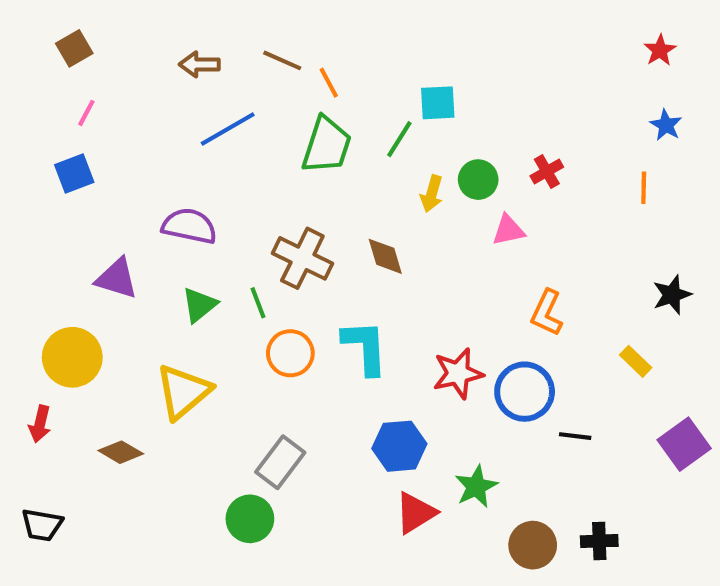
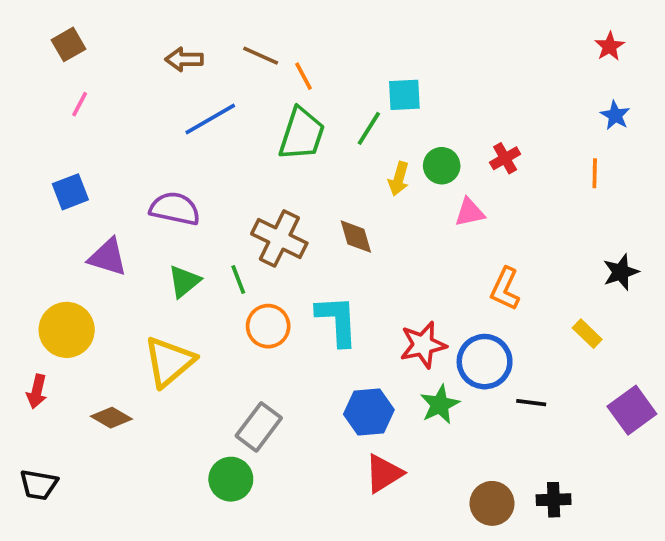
blue square: (74, 174) -> (70, 192), moved
green star: (476, 487) -> (440, 405), moved

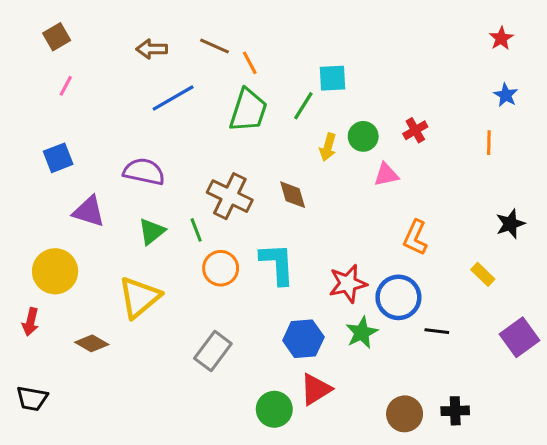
green circle: (231, 479) -> (274, 409), moved

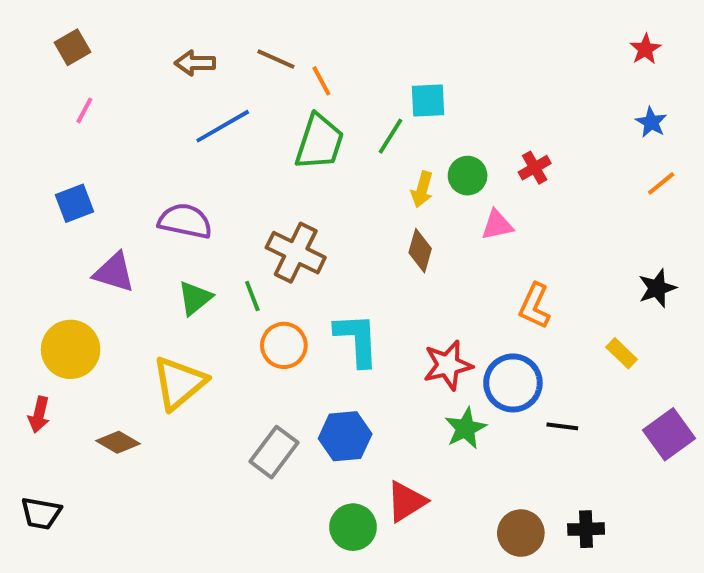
orange line: (489, 143) -> (661, 183), moved, turned 50
brown diamond: (293, 195) -> (420, 251), moved, turned 32
blue hexagon: (303, 339) -> (345, 436), moved

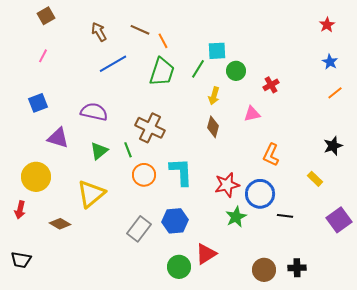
brown square: (73, 47) -> (46, 16), moved
brown arrow: (195, 63) -> (99, 32), turned 60
green circle: (468, 176) -> (236, 71), moved

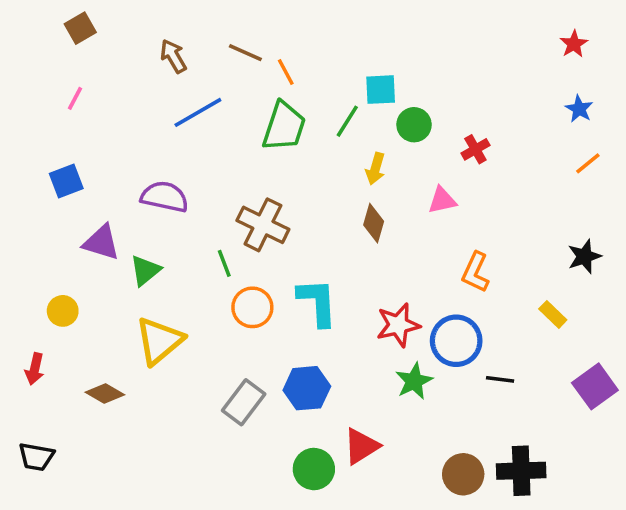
green triangle: (99, 151) -> (145, 271), moved
yellow circle: (36, 177) -> (63, 311), size x0.6
black cross: (297, 268) -> (521, 471), size x1.5

